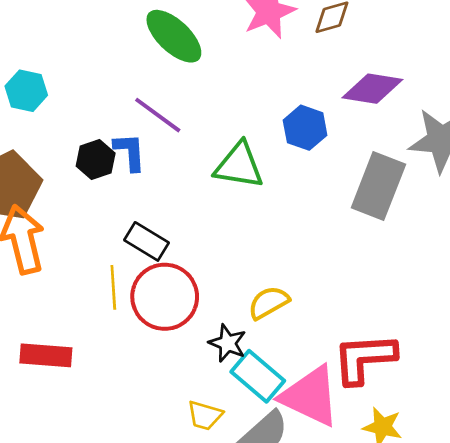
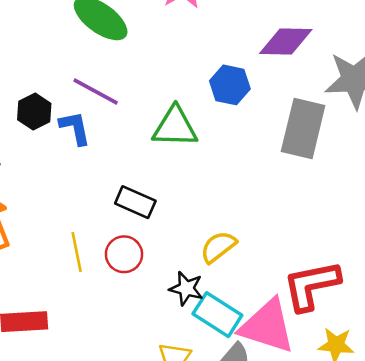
black hexagon: (96, 160) -> (34, 112), moved
black rectangle: (147, 241) -> (135, 202), moved
red circle: (165, 297) -> (124, 254), size x0.6

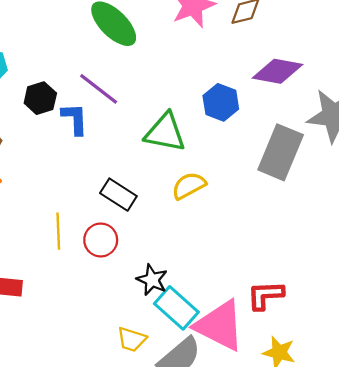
yellow semicircle: (218, 247) -> (189, 186), moved
red L-shape: (311, 285) -> (265, 295), size x0.7

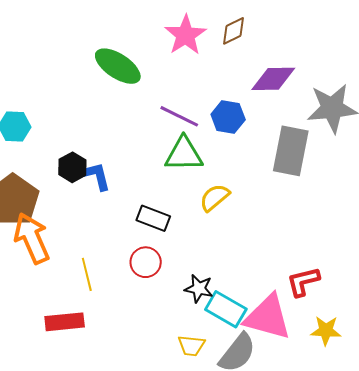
purple line: (99, 89) -> (179, 116), moved
black hexagon: (40, 98) -> (72, 167), moved
blue L-shape: (75, 119) -> (97, 176), moved
yellow line: (58, 231) -> (87, 274), moved

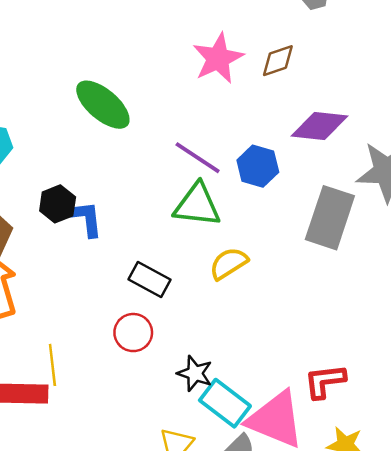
green ellipse: (118, 66) -> (103, 105), moved
yellow line: (87, 274) -> (52, 365), moved

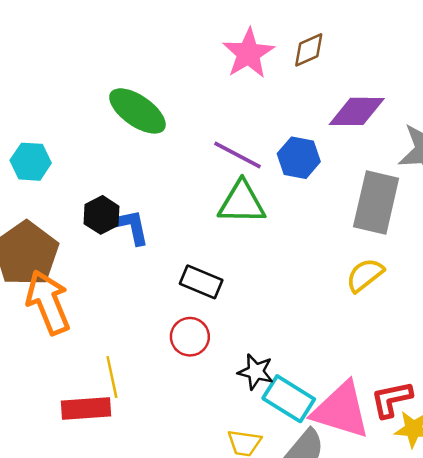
yellow semicircle: (229, 263) -> (365, 275), moved
red L-shape: (325, 381) -> (391, 399), moved

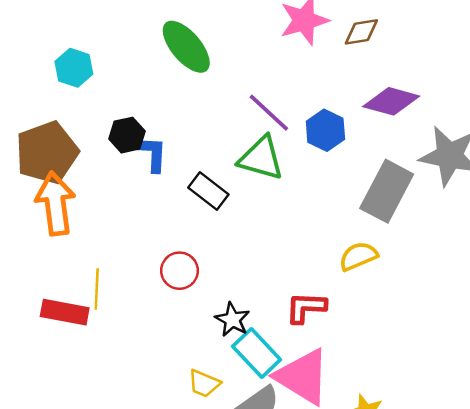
black rectangle: (201, 282) -> (208, 191), moved
red L-shape: (391, 399) -> (306, 307), moved

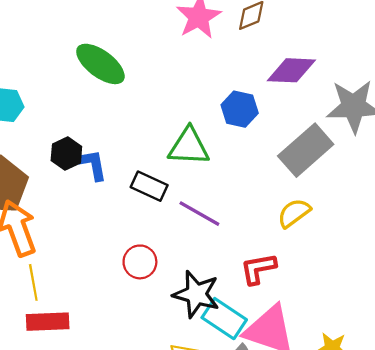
purple line: (269, 113) -> (199, 214), moved
gray rectangle: (387, 191) -> (306, 150), turned 34
yellow line: (97, 289) -> (33, 282), moved
black star: (232, 320) -> (196, 294), size x1.5

